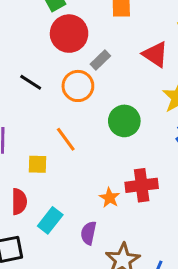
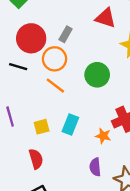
red circle: (69, 34) -> (31, 38), moved
orange line: (66, 139) -> (55, 86), moved
cyan rectangle: (50, 220) -> (70, 125), moved

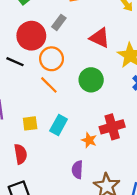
red triangle: (106, 18) -> (100, 38), moved
gray rectangle: (66, 34) -> (59, 22), moved

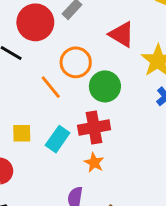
orange circle: (52, 59) -> (76, 62), moved
red cross: (112, 127) -> (94, 127), moved

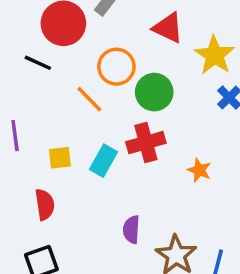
orange star: (94, 163) -> (199, 170), moved

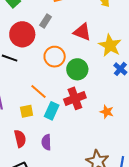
orange line: (89, 99) -> (38, 92), moved
purple semicircle: (131, 229) -> (46, 142), moved

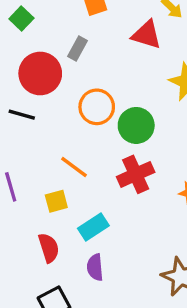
red triangle: (82, 32) -> (147, 35), moved
cyan rectangle: (52, 111) -> (93, 227), moved, turned 36
purple semicircle: (46, 142) -> (95, 267), moved

